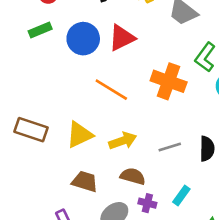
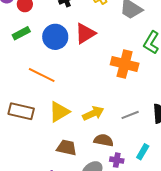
orange line: (111, 90) -> (42, 75), moved

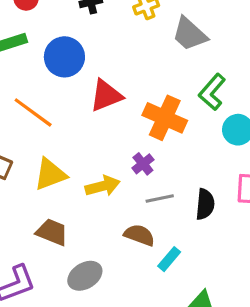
red triangle: (85, 33) -> (106, 96), moved
brown semicircle: (104, 140) -> (139, 235), moved
purple cross: (117, 160) -> (143, 164), moved, turned 32

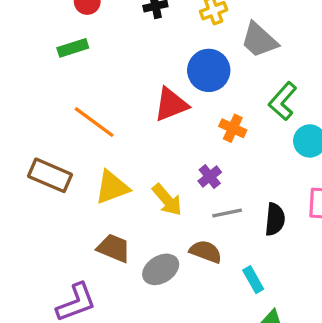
blue circle: (64, 57) -> (209, 70), moved
orange cross: (165, 118) -> (233, 128), size x0.6
yellow arrow: (103, 186) -> (167, 200), turned 64
cyan rectangle: (169, 259) -> (253, 280), moved, turned -70
gray ellipse: (85, 276) -> (161, 269), moved

